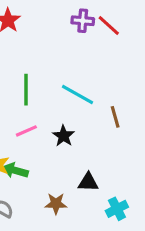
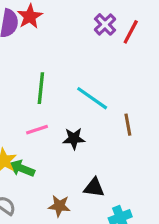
purple cross: (83, 21) -> (105, 24), turned 35
red line: (109, 25) -> (131, 32), turned 70
black star: (63, 136) -> (74, 139), turned 30

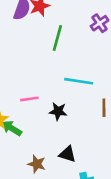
green line: (41, 88) -> (57, 38), moved
cyan line: (92, 98) -> (79, 81), turned -36

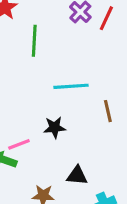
pink line: (29, 99) -> (19, 144), moved

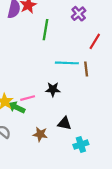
red line: (106, 18) -> (95, 41), moved
brown line: (108, 111) -> (86, 69), moved

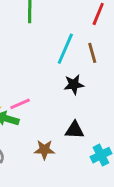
cyan line: (67, 63) -> (65, 49), turned -60
black star: (53, 89) -> (74, 85), moved

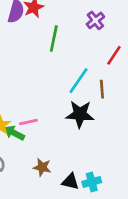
black star: (74, 85) -> (80, 114), size x1.5
black triangle: (75, 130) -> (70, 182), moved

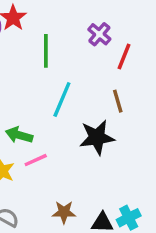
purple cross: (95, 20) -> (99, 34), moved
cyan line: (79, 81) -> (62, 100), moved
green arrow: (14, 133) -> (19, 135), moved

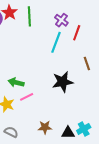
green line: (46, 51) -> (29, 16), moved
cyan line: (62, 100) -> (56, 42), moved
brown line: (118, 101) -> (87, 64), moved

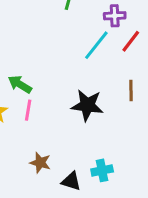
purple cross: (61, 20) -> (115, 16), turned 32
pink line: (27, 97) -> (28, 110), turned -72
cyan cross: (84, 129) -> (102, 170), moved

